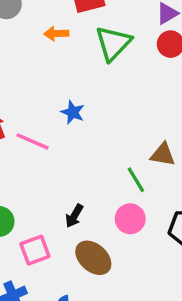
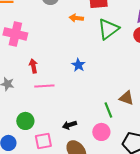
pink line: (33, 141) -> (44, 86), moved, turned -36
black arrow: (74, 216) -> (69, 125), turned 32

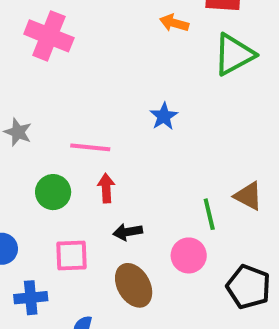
red arrow: (33, 66) -> (106, 188), moved
green circle: (25, 121) -> (53, 192), moved

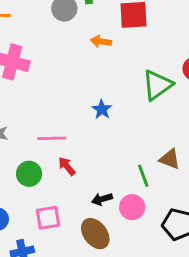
green triangle: (234, 54) -> (157, 85), moved
red arrow: (106, 188) -> (67, 166), turned -30
black arrow: (128, 232) -> (102, 199), moved

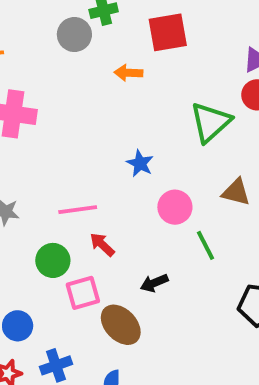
brown triangle: (170, 159) -> (236, 192), moved
pink circle: (132, 207) -> (175, 207), moved
pink square: (48, 218) -> (83, 293), moved
brown ellipse: (95, 234) -> (121, 325), moved

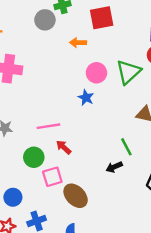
pink circle: (175, 207) -> (96, 73), moved
black arrow: (154, 283) -> (114, 167), moved

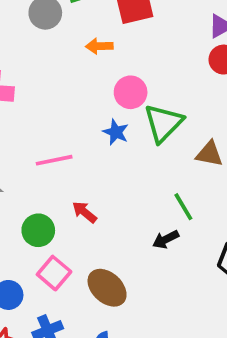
green triangle: (128, 72) -> (163, 123), moved
pink line: (48, 126) -> (54, 160), moved
pink square: (52, 177) -> (54, 273), moved, turned -30

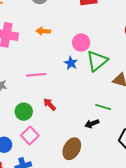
orange arrow: (99, 46) -> (43, 31), moved
green line: (183, 207) -> (103, 107), turned -49
brown ellipse: (107, 288) -> (72, 149), moved, turned 70

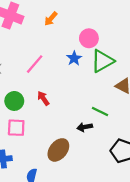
orange arrow: (43, 31) -> (51, 19), turned -64
pink line: (36, 75) -> (35, 64), turned -54
pink square: (30, 136) -> (16, 128), turned 36

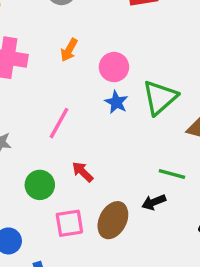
pink circle: (89, 38) -> (114, 67), moved
pink square: (16, 128) -> (69, 223), moved
brown ellipse: (58, 150) -> (113, 220), moved

